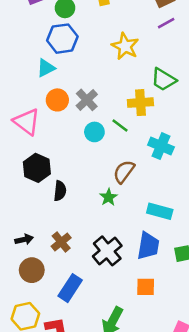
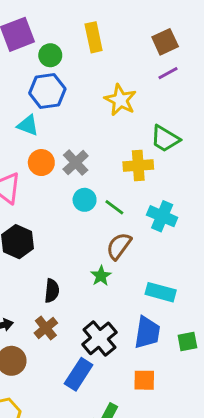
cyan triangle: (46, 68) -> (28, 125), turned 48
green line: (120, 126) -> (114, 207), moved
black semicircle: (60, 191) -> (52, 291), moved
blue rectangle: (70, 288) -> (79, 374), moved

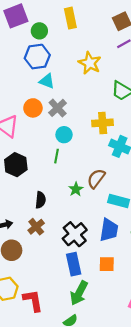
cyan triangle: (28, 125) -> (47, 81), moved
yellow cross: (138, 166) -> (103, 123), moved
green line: (114, 207) -> (57, 156), moved, turned 64
brown semicircle: (119, 246) -> (96, 179), moved
blue rectangle: (79, 374) -> (74, 264), moved, turned -45

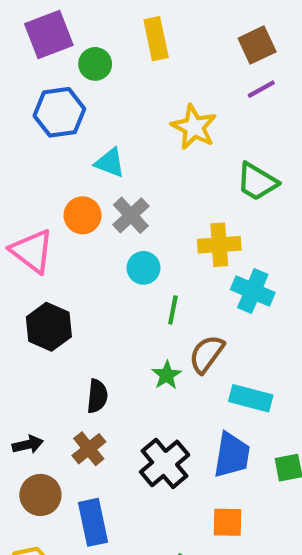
blue hexagon: (37, 57) -> (59, 112), moved
green line: (57, 156) -> (173, 310), moved
blue rectangle: (74, 264) -> (93, 522), moved

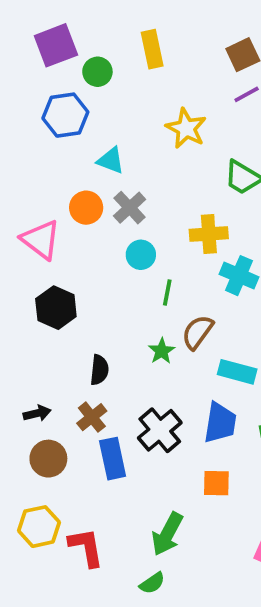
blue rectangle: (93, 522) -> (113, 459), moved

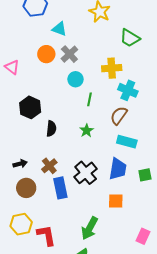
pink triangle: (41, 240) -> (12, 67), moved, size x0.7
brown semicircle: (197, 332) -> (119, 115), moved
black semicircle: (99, 370) -> (51, 129), moved

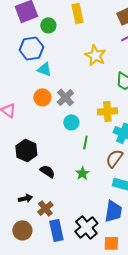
cyan triangle: (59, 29) -> (44, 69), moved
black semicircle: (51, 129) -> (47, 171), turned -63
black arrow: (20, 164) -> (25, 198), moved
black cross: (86, 173) -> (86, 227), moved

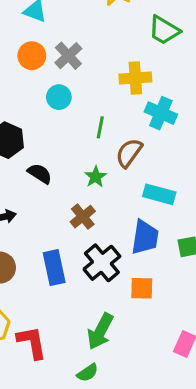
cyan circle: (71, 122) -> (59, 97), moved
brown semicircle: (114, 158) -> (129, 153), moved
brown cross: (45, 208) -> (83, 217), moved

